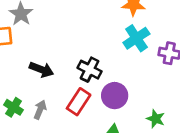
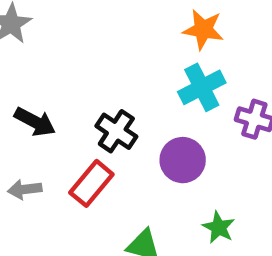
purple circle: (115, 96) -> (183, 160), moved
gray arrow: (40, 110) -> (25, 189), turned -126

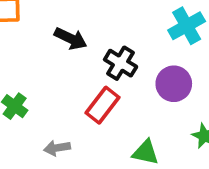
black arrow: (35, 122) -> (71, 39), moved
gray arrow: (25, 189) -> (57, 148), moved

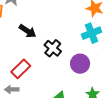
red rectangle: (103, 105) -> (21, 69), moved

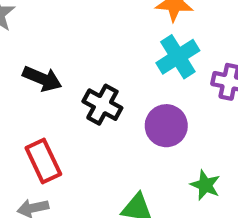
red rectangle: (21, 69) -> (43, 161), turned -60

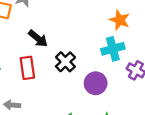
red rectangle: (43, 161) -> (27, 68), moved

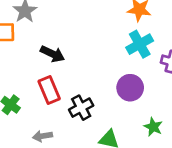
black cross: (65, 62) -> (81, 108), moved, turned 30

